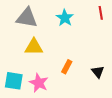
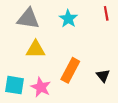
orange rectangle: (67, 67) -> (70, 70), size x1.6

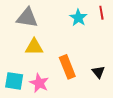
cyan star: (68, 19) -> (78, 18), moved
orange rectangle: (70, 70) -> (67, 67), turned -50

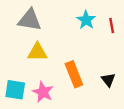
red line: (101, 13) -> (112, 25), moved

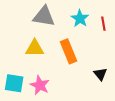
gray triangle: (30, 20) -> (44, 16), moved
orange rectangle: (74, 74) -> (69, 51), moved

